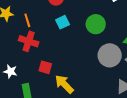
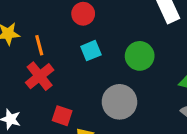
red cross: (29, 41) -> (40, 76), turned 30
gray circle: (110, 55) -> (119, 102), moved

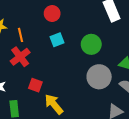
gray circle: (119, 102) -> (99, 77), moved

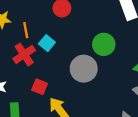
cyan square: (57, 40) -> (47, 43), moved, turned -32
gray circle: (99, 77) -> (84, 69), moved

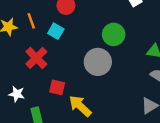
orange line: (26, 30) -> (31, 21), moved
cyan square: (47, 43) -> (56, 31), moved

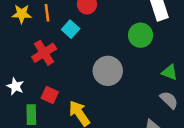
green circle: (114, 34) -> (141, 35), moved
red square: (57, 87) -> (50, 95), moved

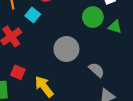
green triangle: (169, 72) -> (115, 27), moved
gray semicircle: (169, 100) -> (97, 70), moved

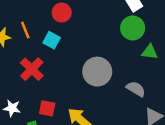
green circle: (93, 17) -> (133, 28), moved
green triangle: (115, 27) -> (150, 52), moved

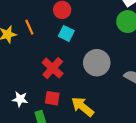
cyan square: (52, 40) -> (66, 33), moved
red cross: (32, 69) -> (53, 68), moved

